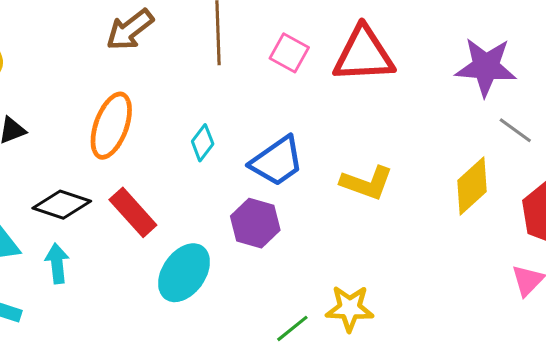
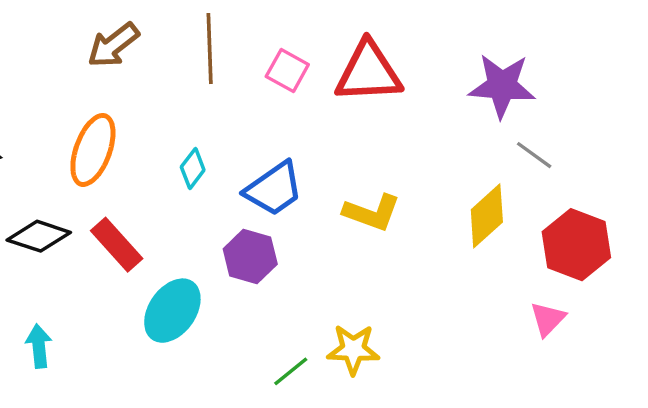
cyan arrow: (57, 263) -> (39, 346), moved

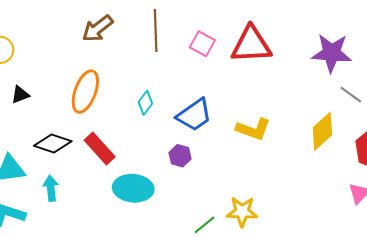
purple hexagon: (250, 256) -> (180, 156), size x0.7
cyan ellipse: (172, 311) -> (133, 188), turned 60
cyan arrow: (39, 346) -> (51, 188), moved

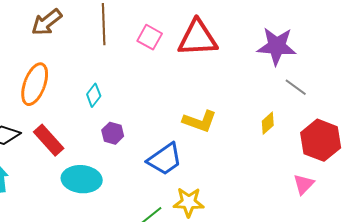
blue trapezoid: (194, 115) -> (165, 159), moved
yellow diamond: (322, 131) -> (268, 123), size x0.6
purple hexagon: (180, 156) -> (113, 133), moved

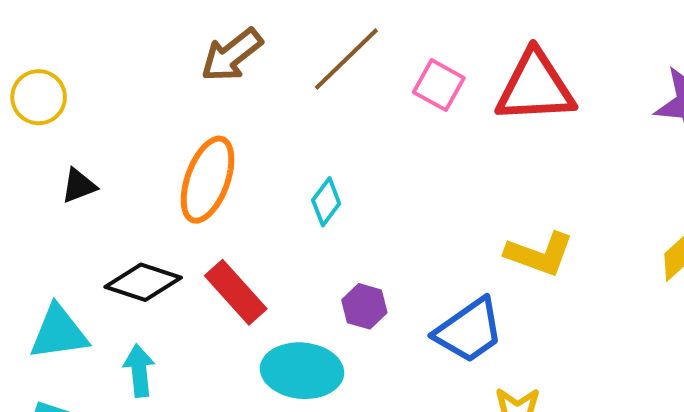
brown line: (104, 24) -> (346, 59), turned 48
purple hexagon: (113, 133) -> (364, 306), moved

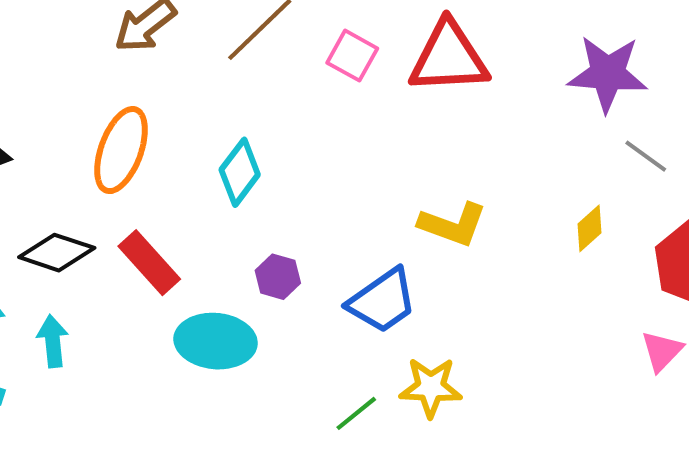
cyan diamond: (326, 202) -> (240, 172), size x1.4

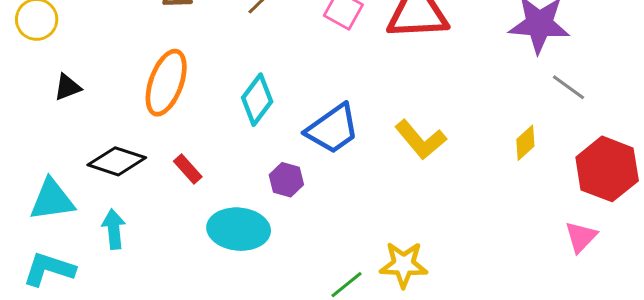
yellow L-shape: (453, 224) -> (421, 140), turned 30
red rectangle: (149, 263) -> (188, 169), size x0.6
blue trapezoid: (382, 301) -> (333, 129), moved

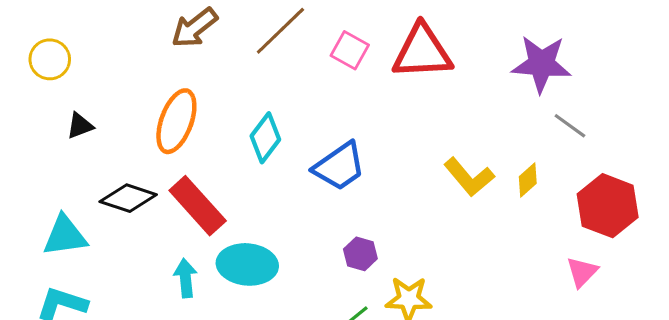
yellow L-shape: (421, 140) -> (469, 177), moved
red rectangle: (188, 169) -> (198, 206), size x2.0
purple hexagon: (286, 180) -> (360, 254), moved
cyan arrow: (114, 229) -> (185, 278), moved

